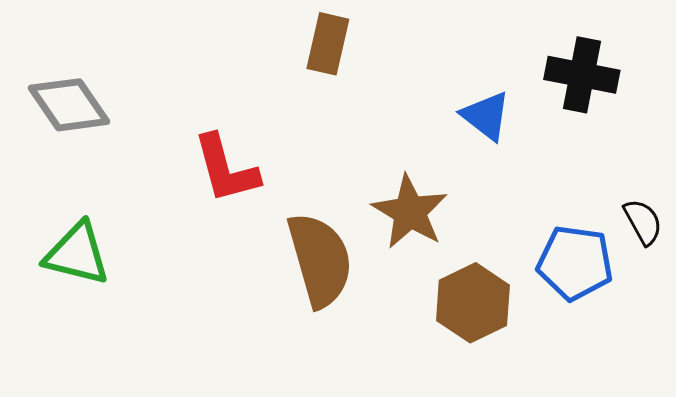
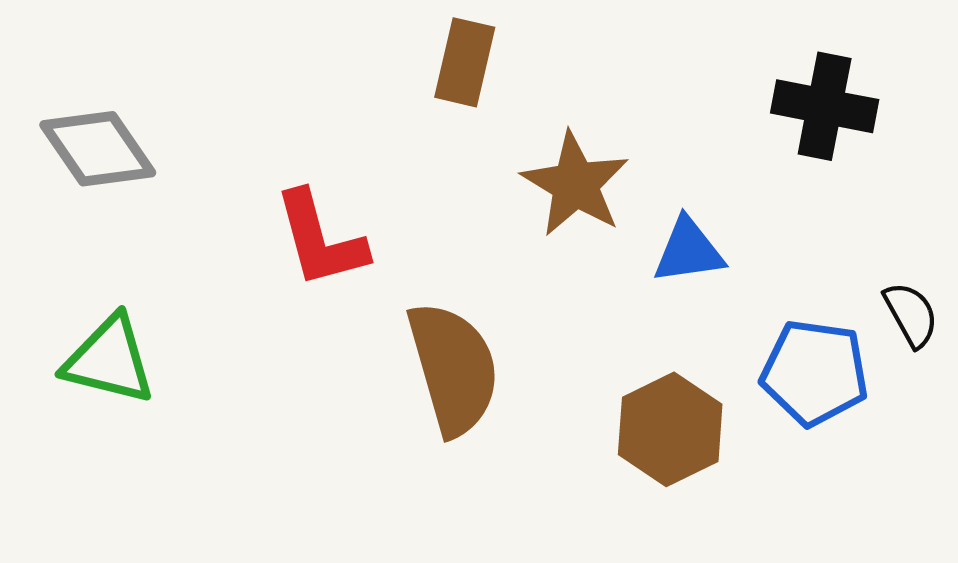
blue triangle: (486, 116) -> (689, 251), moved, turned -46
brown star: (410, 212) -> (575, 184), moved

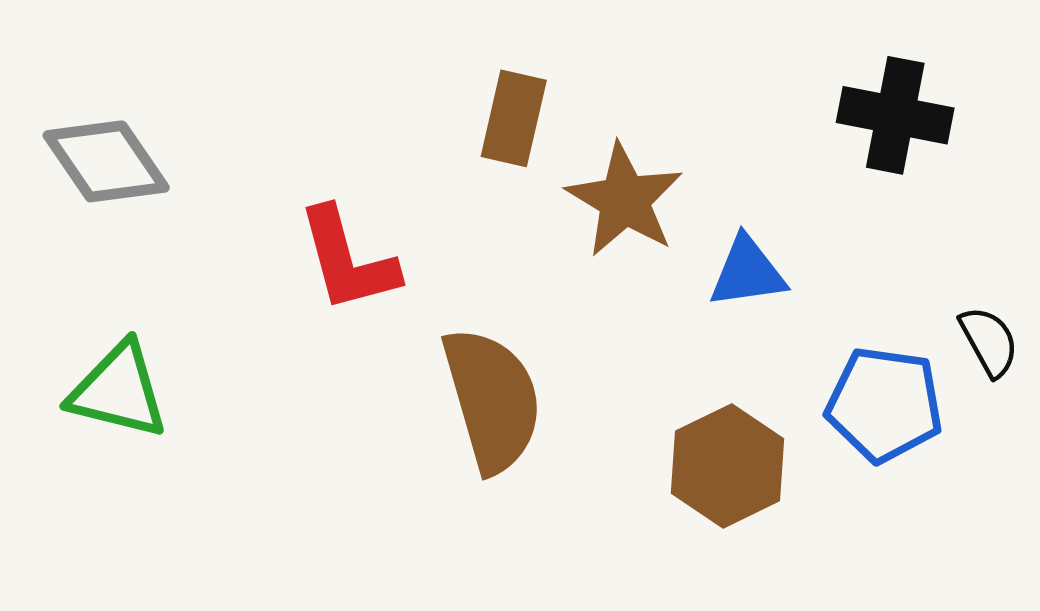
brown rectangle: (465, 62) -> (514, 118), moved

